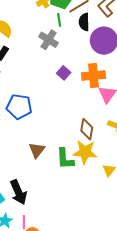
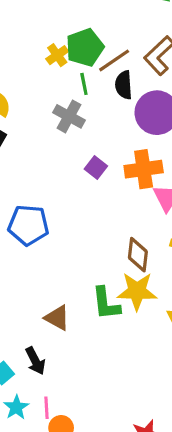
brown triangle: (37, 150) -> (57, 318), moved, turned -36
black arrow: (19, 192) -> (35, 361), size x0.7

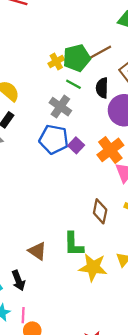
brown line: (114, 60) -> (100, 52), moved
green line: (84, 84) -> (73, 84), turned -56
orange cross: (144, 169) -> (110, 150), turned -35
blue pentagon: (28, 225) -> (54, 139), moved
yellow star: (137, 291) -> (93, 267), moved

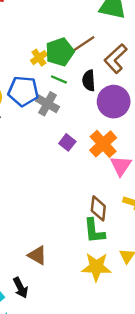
blue pentagon: (54, 139) -> (23, 91), moved
green L-shape: (74, 244) -> (94, 231), moved

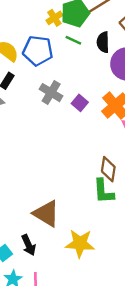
gray cross: (47, 104) -> (51, 93), moved
brown triangle: (37, 255) -> (46, 214), size x1.4
yellow star: (96, 267) -> (80, 243), moved

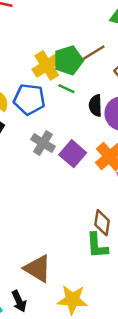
yellow cross: (54, 18) -> (47, 65), size x1.6
black semicircle: (103, 42) -> (95, 106), moved
purple square: (80, 103) -> (73, 154), size x1.5

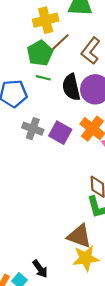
yellow cross: (47, 65) -> (46, 20), moved, turned 30
black semicircle: (95, 106) -> (71, 87), size x1.4
brown triangle: (38, 269) -> (79, 236), moved

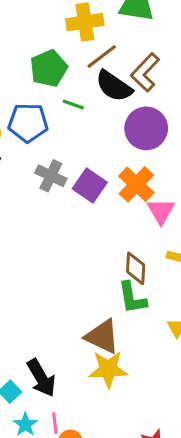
green pentagon: (40, 53) -> (49, 68), moved
black semicircle: (71, 87) -> (114, 86), moved, turned -48
black arrow: (40, 269) -> (41, 378), size x1.4

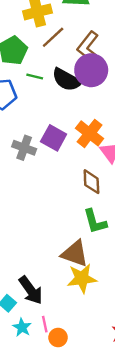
black semicircle: (114, 86) -> (67, 80), moved
purple circle: (146, 128) -> (91, 70), moved
gray cross: (51, 176) -> (24, 148), moved
brown diamond: (136, 268) -> (91, 182), moved

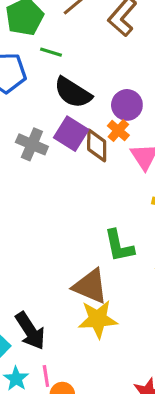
purple circle: (91, 70) -> (127, 105), moved, size x0.7
black semicircle: (67, 80) -> (73, 93), moved
orange cross: (90, 133) -> (118, 131), size x0.6
brown diamond: (91, 182) -> (97, 145), moved

